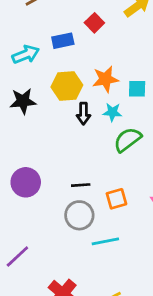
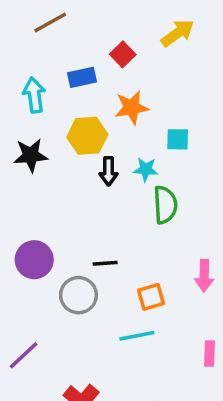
cyan arrow: (26, 54) -> (34, 95), turned -76
orange star: (105, 79) -> (132, 107), moved
green semicircle: (127, 140) -> (165, 205), turned 124
orange square: (116, 199) -> (151, 297), moved
gray circle: (79, 215) -> (78, 295), moved

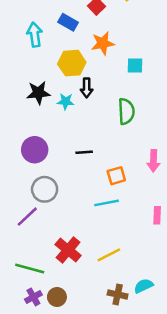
blue rectangle: (82, 77) -> (68, 22), turned 42
black star: (31, 155) -> (38, 93), moved
cyan star: (146, 169) -> (66, 101), moved
gray circle: (78, 295) -> (45, 189), moved

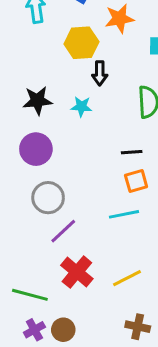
black star: (38, 93) -> (37, 101), moved
cyan star: (66, 101) -> (81, 107), moved
black line: (84, 152) -> (132, 152), moved
purple line: (27, 217) -> (63, 231), moved

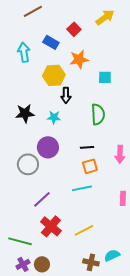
purple circle: (36, 149) -> (48, 147), moved
gray circle: (48, 198) -> (28, 164), moved

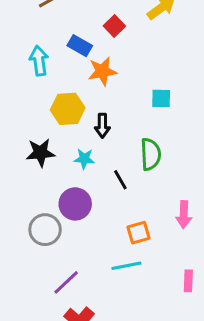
orange star: (79, 59) -> (102, 71), moved
yellow hexagon: (54, 75) -> (68, 109), moved
black line: (87, 147) -> (120, 180), moved, turned 64

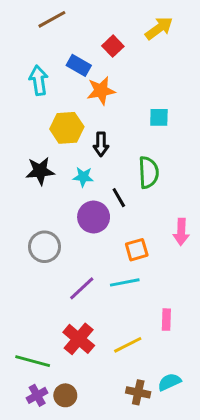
purple circle: (75, 204) -> (94, 217), moved
pink rectangle: (188, 281) -> (166, 320), moved
purple line: (66, 282) -> (82, 288), moved

